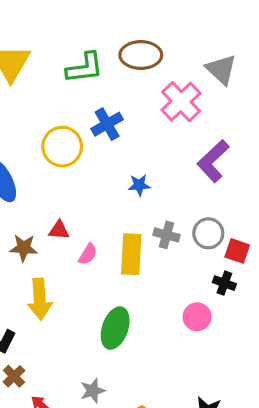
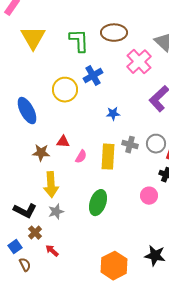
green L-shape: (85, 68) -> (79, 41), turned -85
gray star: (93, 391) -> (56, 212), moved

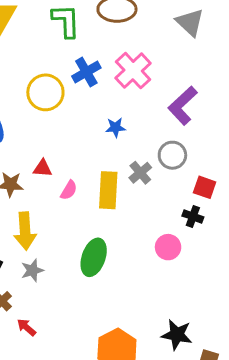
pink cross: (139, 62) -> (133, 71), moved
gray circle: (156, 144) -> (172, 155), moved
gray cross: (130, 145) -> (140, 173), turned 35

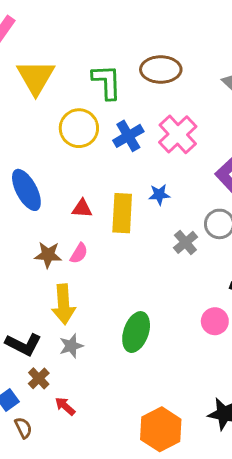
yellow circle: (45, 92) -> (79, 128), moved
red triangle: (43, 168) -> (82, 208), moved
pink semicircle: (69, 190) -> (79, 253), moved
yellow rectangle: (108, 190) -> (122, 213), moved

